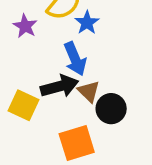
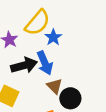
black arrow: (60, 86) -> (24, 65), moved

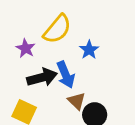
blue star: (53, 37) -> (89, 50), moved

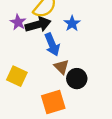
black arrow: (42, 77) -> (38, 25), moved

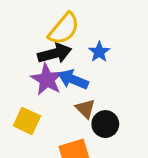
purple star: (18, 22) -> (47, 79), moved, size x1.5
blue arrow: (52, 45) -> (73, 79), turned 135

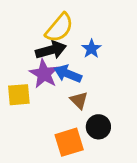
yellow square: (27, 121) -> (19, 95), moved, turned -30
black circle: (105, 124) -> (98, 127), moved

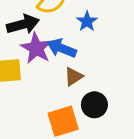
black arrow: (51, 50) -> (23, 24), moved
brown triangle: (79, 100) -> (74, 76), turned 42

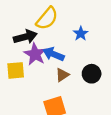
blue star: (87, 21) -> (81, 34), moved
black circle: (94, 105) -> (92, 74), moved

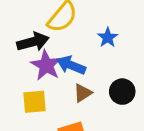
yellow square: (16, 70) -> (34, 102), moved

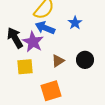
black arrow: (33, 42) -> (15, 38), moved, turned -105
blue arrow: (71, 65) -> (45, 28), moved

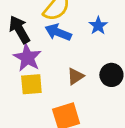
black arrow: (15, 38) -> (19, 30), moved
purple star: (33, 42) -> (27, 58), moved

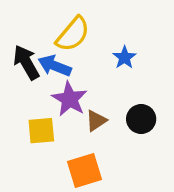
blue arrow: (58, 32) -> (55, 66), moved
purple star: (27, 58) -> (70, 99), moved

